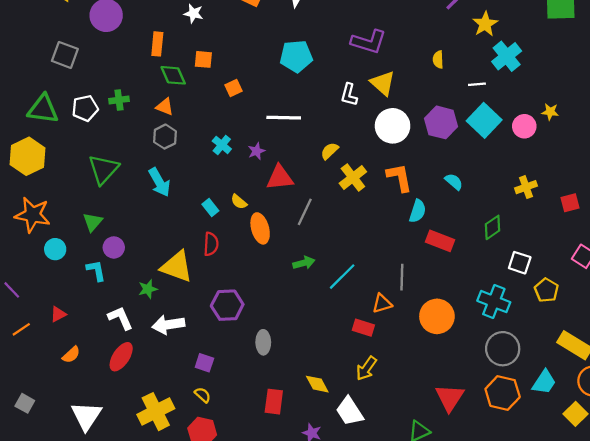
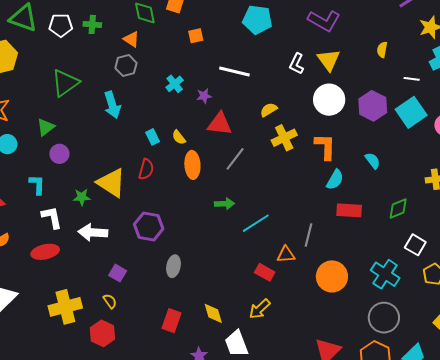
red rectangle: (440, 241) -> (349, 210), turned -30
cyan L-shape: (96, 270) -> (37, 185), moved
red ellipse: (121, 357) -> (45, 252), turned 32

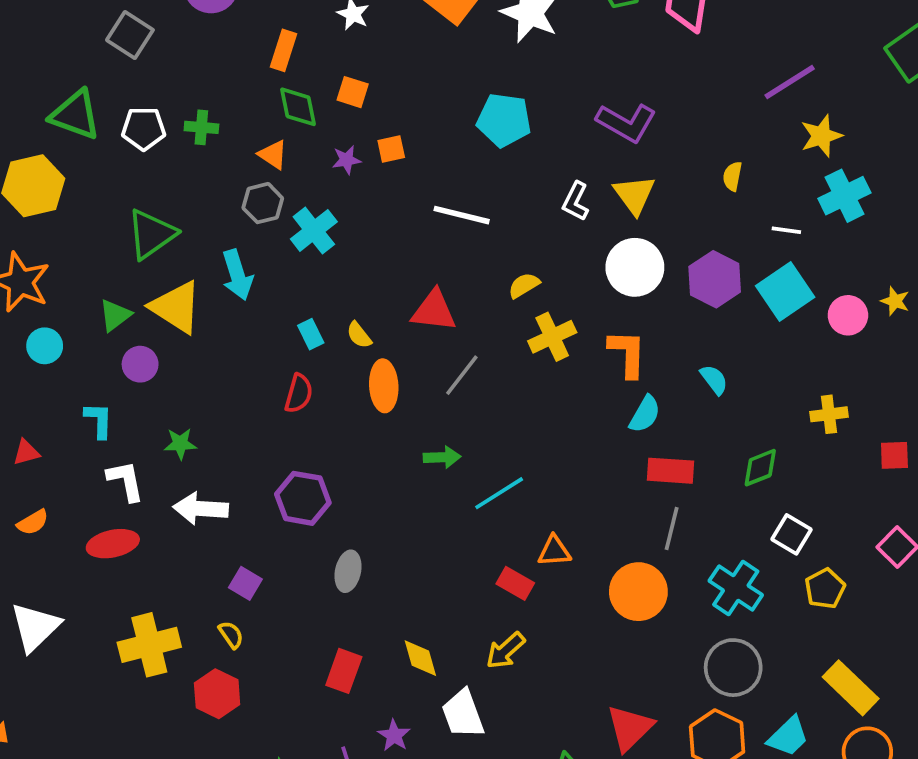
cyan cross: (175, 84) -> (314, 230), moved, size x1.4
purple star: (204, 96) -> (347, 160), moved
yellow triangle: (111, 183) -> (176, 307), moved
gray line: (308, 235) -> (672, 529), moved

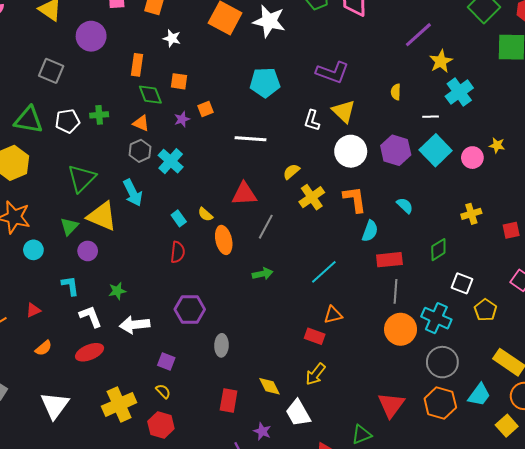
cyan line: (499, 493) -> (324, 272), moved
orange circle: (638, 592) -> (401, 329), moved

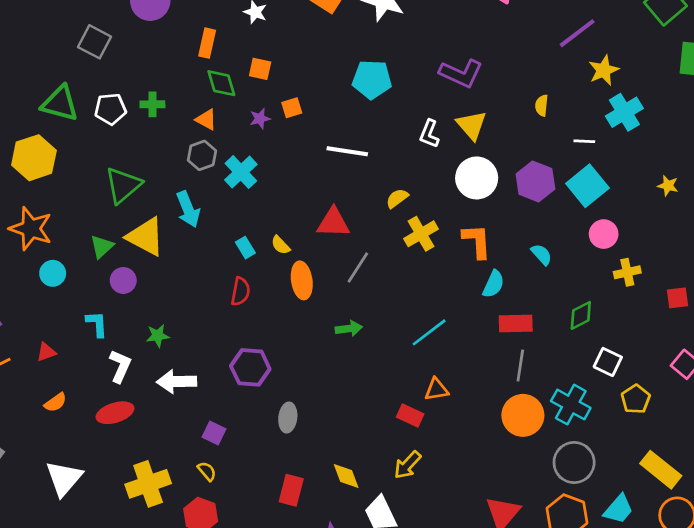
pink circle: (472, 158) -> (604, 234), moved
white L-shape: (91, 316) -> (120, 366), turned 40

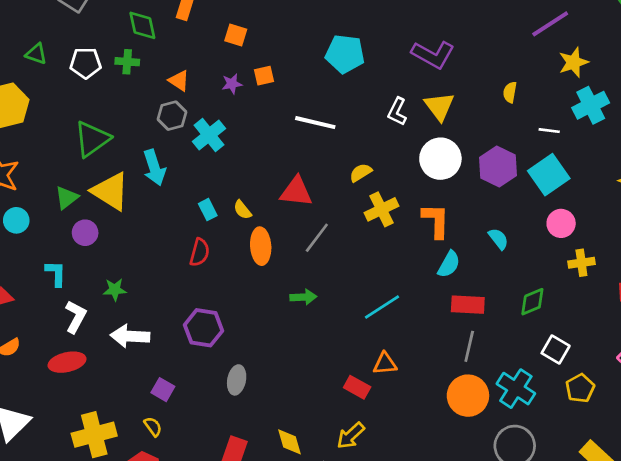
green diamond: (221, 83) -> (142, 25), moved
green triangle: (60, 103) -> (36, 54), size x0.6

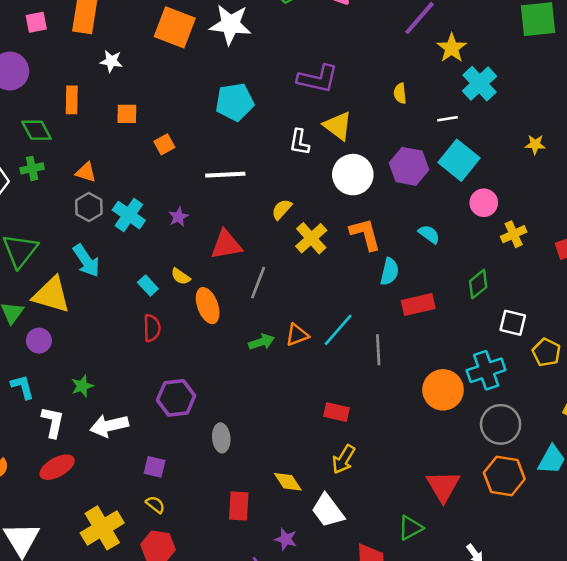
purple star: (232, 84) -> (178, 217), moved
gray line: (469, 346) -> (378, 350), moved
orange triangle: (385, 364) -> (297, 335), moved
cyan cross: (516, 389) -> (486, 370), turned -36

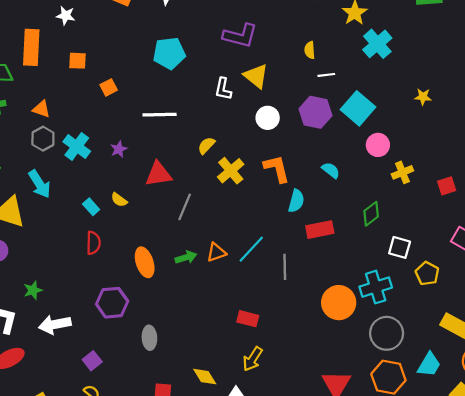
orange rectangle: (72, 100) -> (31, 47), size x1.5
white line: (447, 119) -> (326, 75), moved
white circle: (353, 175) -> (268, 118), size x0.7
orange ellipse: (208, 306) -> (145, 262), moved
purple square: (155, 467) -> (92, 361), turned 36

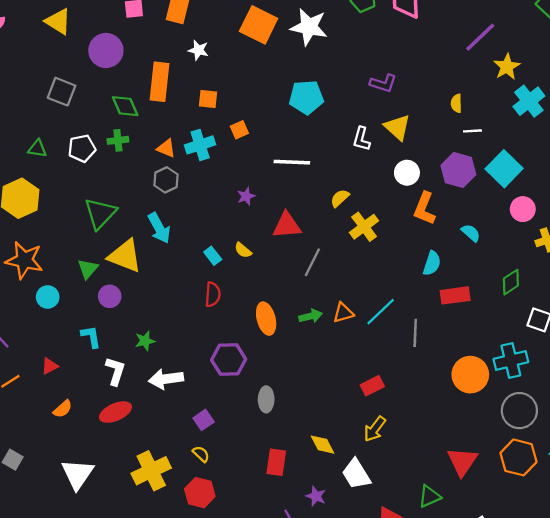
purple L-shape: (240, 36) -> (383, 83), size x0.7
cyan cross: (77, 147) -> (200, 145), moved, turned 32
orange L-shape: (277, 169) -> (424, 209), moved, turned -148
red rectangle: (248, 319) -> (372, 386), turned -45

